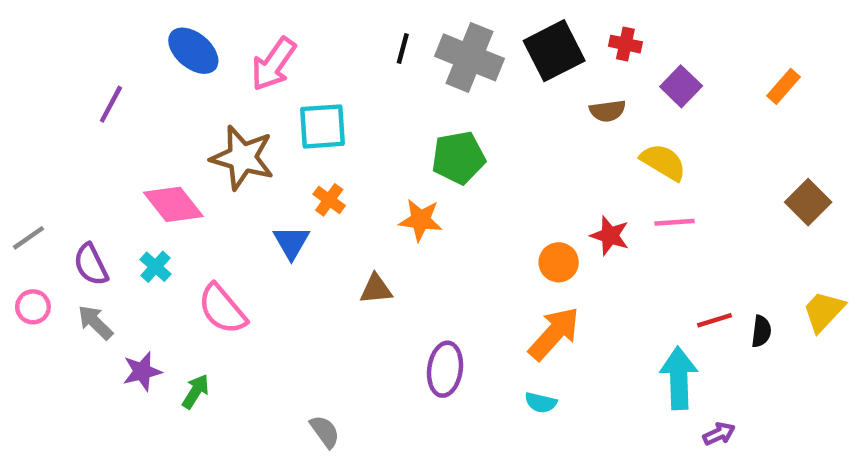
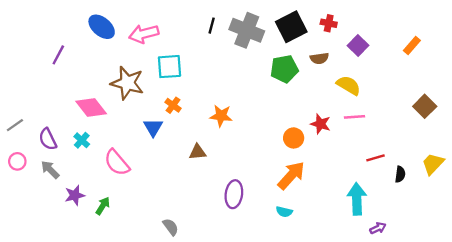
pink arrow: (274, 64) -> (144, 34), turned 40
green pentagon: (458, 158) -> (284, 69), moved
red line: (715, 320) -> (376, 158), moved

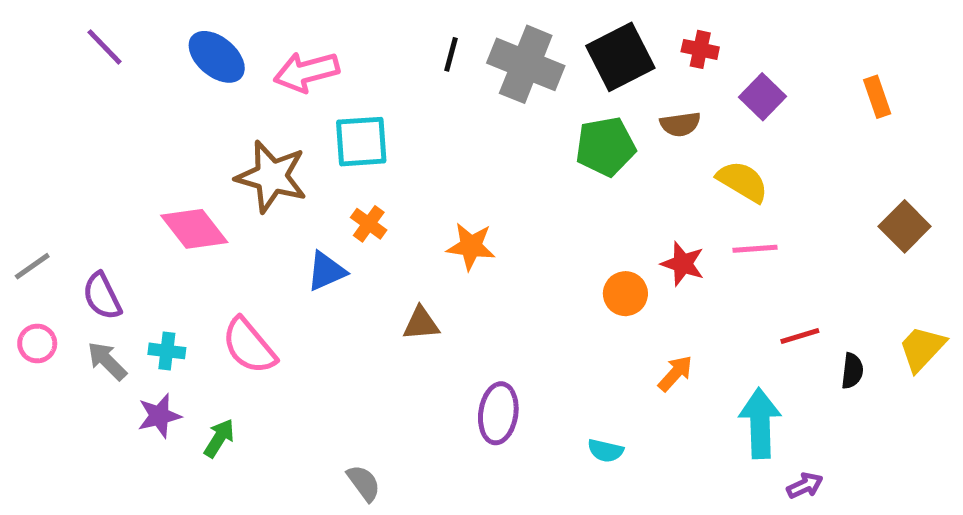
orange rectangle: (412, 45) -> (877, 97), turned -60
purple line: (58, 55) -> (104, 47), moved, turned -72
blue triangle: (153, 127) -> (326, 271), turned 36
cyan cross: (82, 140) -> (167, 351), moved, turned -35
orange arrow: (291, 175) -> (675, 373), moved, size x0.6

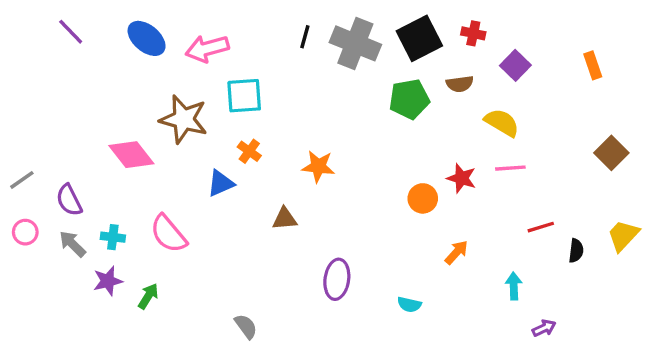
cyan arrow: (760, 423) -> (514, 286), size x0.6

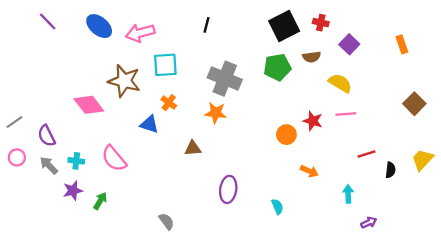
gray cross: (355, 43) -> (225, 79), moved
blue triangle: (221, 183) -> (149, 124), turned 42
orange arrow: (456, 252) -> (309, 171), turned 72
cyan semicircle: (409, 305) -> (277, 207), turned -126

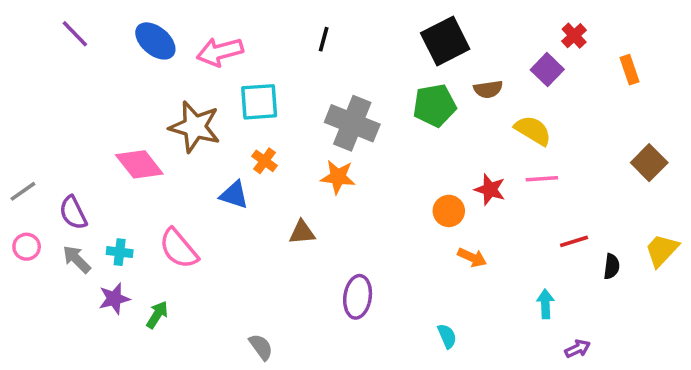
red cross: (321, 23) -> (574, 36), moved, turned 35
orange arrow: (309, 171) -> (472, 257), moved
cyan semicircle: (277, 207) -> (447, 336), moved

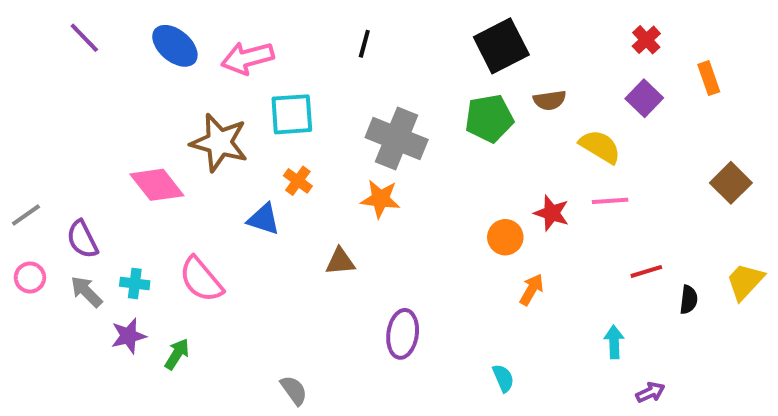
purple square: (547, 70) -> (644, 98), moved
orange arrow: (472, 257) -> (531, 290), turned -84

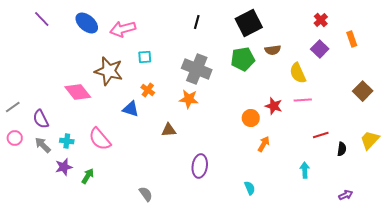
black line: (364, 44) -> (197, 22), moved
cyan square: (292, 114) -> (145, 57), size x0.6
yellow semicircle: (600, 147) -> (298, 73), turned -145
purple arrow: (650, 392) -> (346, 195), moved

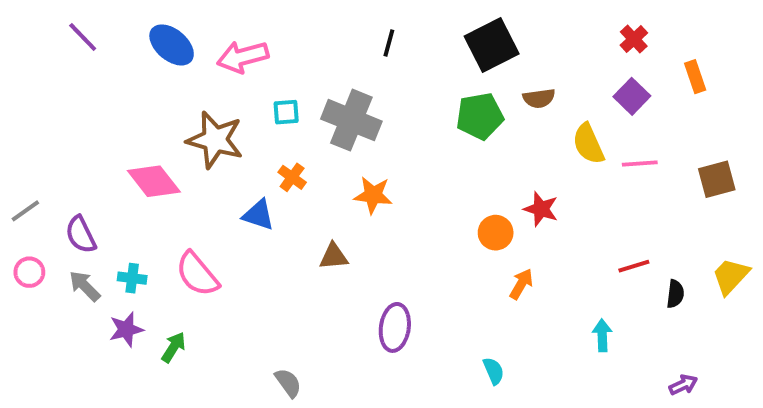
gray cross: (197, 69) -> (351, 120), moved
brown square: (363, 91) -> (717, 179), turned 30
pink line: (303, 100) -> (640, 164), moved

